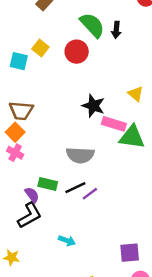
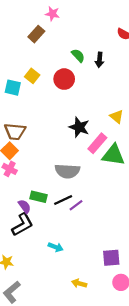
green semicircle: (92, 25) -> (78, 55), size x0.6
pink rectangle: (114, 124) -> (97, 143), turned -66

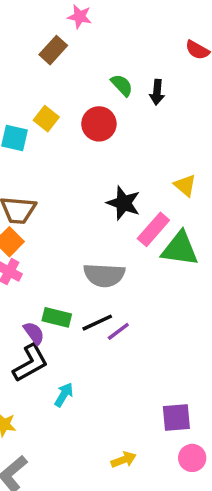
cyan arrow: (56, 247) -> (64, 395), moved, turned -80
yellow arrow: (79, 283) -> (124, 460), turned 144

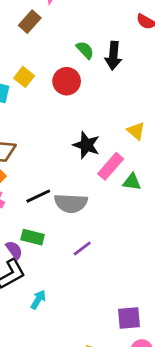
black arrow: (157, 92) -> (113, 56), size x1.4
green triangle: (180, 249) -> (132, 182), size x0.6
black line: (97, 323) -> (38, 196), moved

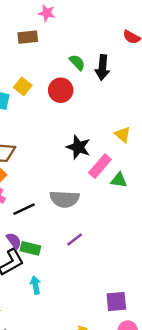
brown rectangle: (30, 22) -> (28, 37), turned 42
black line: (38, 196) -> (24, 209), moved
green rectangle: (33, 237) -> (30, 248), moved
cyan arrow: (38, 300) -> (35, 285), turned -42

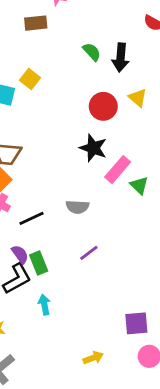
red circle: (61, 90) -> (103, 106), moved
yellow triangle: (123, 135) -> (138, 98), moved
green triangle: (119, 180) -> (139, 185), turned 36
gray semicircle: (64, 199) -> (77, 207), size x0.7
green rectangle: (30, 248) -> (39, 263), turned 54

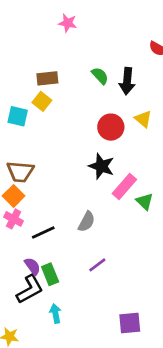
brown rectangle: (36, 23) -> (47, 78), moved
gray semicircle: (77, 207) -> (87, 222), turned -65
purple square: (136, 323) -> (130, 323), moved

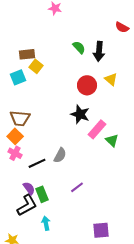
brown rectangle: (47, 78) -> (27, 54), moved
cyan square: (18, 116) -> (18, 77), turned -35
gray semicircle: (87, 222) -> (60, 155), moved

